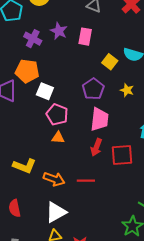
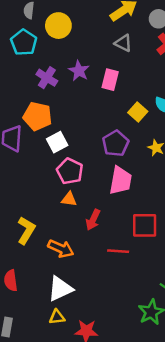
white square: (45, 91) -> (57, 142), turned 36
red arrow: (96, 147) -> (93, 220), moved
yellow L-shape: (24, 166) -> (26, 230), turned -85
red line: (86, 181) -> (118, 251), moved

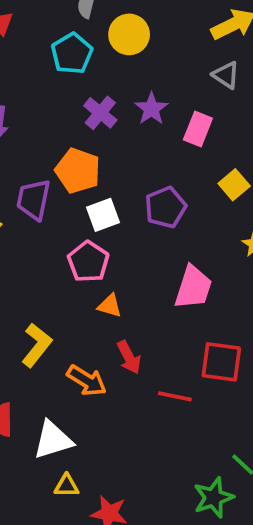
purple pentagon: (116, 143) -> (165, 207), moved
pink pentagon: (70, 171) -> (88, 262), moved
red arrow: (93, 220) -> (129, 357), moved, turned -60
white triangle: (60, 289) -> (53, 440), moved

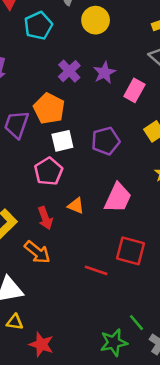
cyan pentagon: (72, 53) -> (38, 26), moved
orange triangle: (110, 306) -> (76, 206), moved
red arrow: (129, 357) -> (45, 218), moved

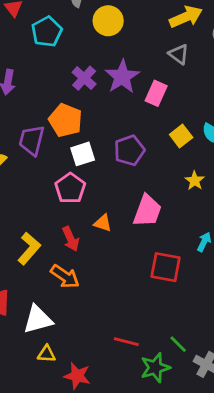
purple star: (104, 73) -> (122, 77), size x1.4
red line: (96, 270) -> (126, 342), moved

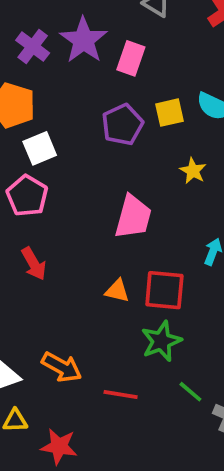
yellow square: (181, 136) -> (169, 113), turned 30
purple pentagon: (129, 150) -> (122, 125), moved
orange triangle: (103, 223) -> (117, 291), moved
orange arrow: (65, 276) -> (62, 367), moved
green star: (155, 368) -> (161, 341), moved

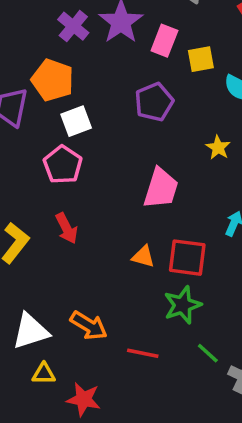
yellow square: (169, 113) -> (201, 59), moved

